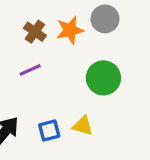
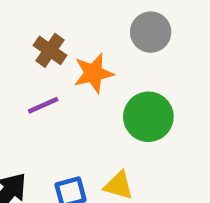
orange star: (70, 30) -> (93, 73), moved

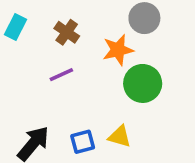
orange star: (93, 73) -> (118, 50), moved

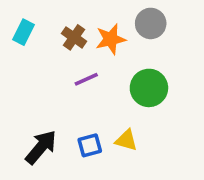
orange star: (118, 50) -> (111, 39), moved
purple line: (61, 75) -> (86, 79), moved

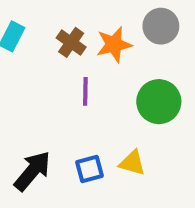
purple line: (86, 79) -> (85, 91), turned -65

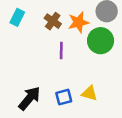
green circle: (159, 102) -> (101, 41), moved

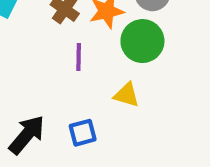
yellow triangle: (89, 93) -> (126, 95), moved

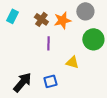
green circle: (142, 41) -> (93, 39), moved

